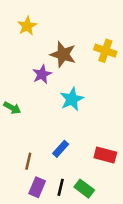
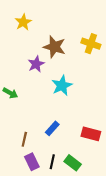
purple rectangle: (37, 187) -> (32, 162), turned -49

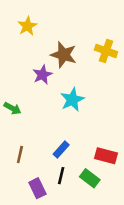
brown line: (24, 139) -> (20, 154), moved
black line: (52, 162) -> (61, 176), moved
green rectangle: (73, 163) -> (90, 178), moved

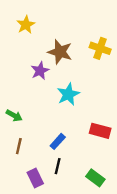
green arrow: (12, 108) -> (14, 115), moved
red rectangle: (106, 156) -> (100, 131), moved
green rectangle: (90, 178) -> (95, 178), moved

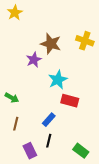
yellow star: (26, 25) -> (15, 13), moved
red rectangle: (100, 131) -> (70, 101), moved

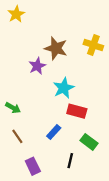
brown line: (16, 124) -> (17, 136), turned -48
black line: (49, 141) -> (70, 161), moved
green rectangle: (81, 151) -> (89, 142), moved

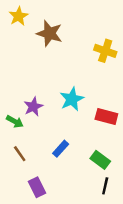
brown star: (56, 48) -> (49, 33), moved
purple star: (37, 66) -> (33, 107), moved
red rectangle: (77, 111) -> (106, 116), moved
black line: (70, 161) -> (105, 186), moved

